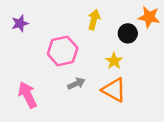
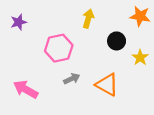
black circle: (128, 33) -> (117, 41), moved
yellow star: (114, 61) -> (140, 58), moved
pink arrow: (27, 95) -> (26, 89), turned -35

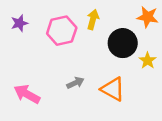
black circle: (117, 41) -> (123, 43), size x1.5
pink hexagon: (59, 48) -> (62, 31), moved

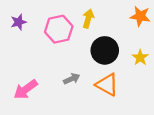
black circle: (123, 43) -> (105, 50), moved
pink arrow: (27, 94) -> (26, 89), turned -65

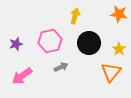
purple star: (19, 22) -> (16, 44), moved
pink hexagon: (59, 29) -> (50, 41), moved
orange triangle: (107, 85) -> (111, 72), moved, turned 40

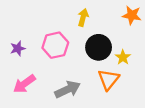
yellow star: (119, 49) -> (123, 57), moved
gray arrow: (61, 67) -> (68, 89), moved, size x1.6
orange triangle: (111, 72) -> (108, 79), moved

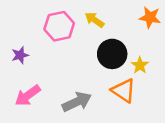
yellow arrow: (83, 17) -> (94, 20), turned -70
pink hexagon: (55, 45) -> (59, 26), moved
orange triangle: (108, 79) -> (123, 91), turned -35

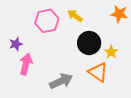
pink arrow: (28, 96) -> (26, 64), moved, turned 140

